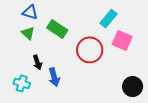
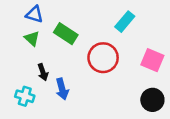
pink square: (122, 41) -> (152, 60), moved

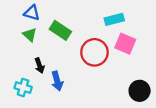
cyan rectangle: (125, 22) -> (114, 19), turned 36
pink square: (152, 60) -> (125, 44), moved

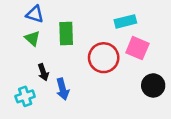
green rectangle: (60, 30) -> (66, 34), turned 55
cyan cross: (23, 88) -> (25, 96), turned -35
black circle: (140, 91) -> (153, 85), moved

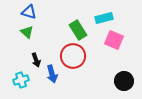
green rectangle: (66, 34) -> (78, 30), moved, turned -30
red circle: (104, 58) -> (73, 56), moved
black circle: (153, 85) -> (124, 81), moved

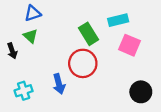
blue triangle: (29, 12) -> (33, 13), turned -35
black arrow: (36, 60) -> (12, 51), moved

